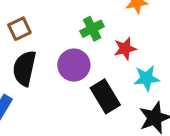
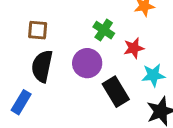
brown square: (19, 29) -> (38, 30), turned 30
green cross: (92, 29) -> (104, 30), turned -30

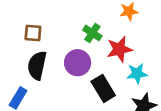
red star: (134, 48) -> (119, 49), size x1.4

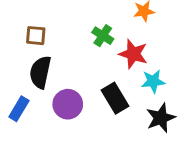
red star: (119, 49) -> (133, 54), turned 30
purple circle: (78, 63) -> (68, 104), moved

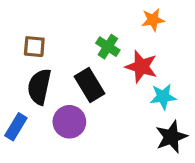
black rectangle: (115, 98) -> (89, 85), moved

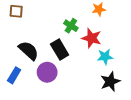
brown square: (34, 47) -> (16, 11), moved
black semicircle: (39, 87) -> (29, 51), turned 120

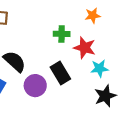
green cross: (71, 26) -> (62, 34), turned -32
black rectangle: (60, 49) -> (60, 73), moved

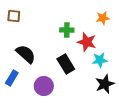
orange star: (93, 16) -> (103, 18), moved
purple circle: (35, 86) -> (44, 86), moved

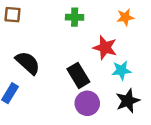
green cross: (67, 30) -> (75, 17), moved
purple circle: (44, 86) -> (87, 103), moved

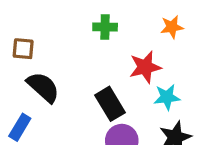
brown square: (13, 15) -> (23, 49), moved
red star: (105, 48) -> (145, 67), turned -30

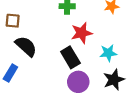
red star: (145, 67) -> (82, 33), moved

